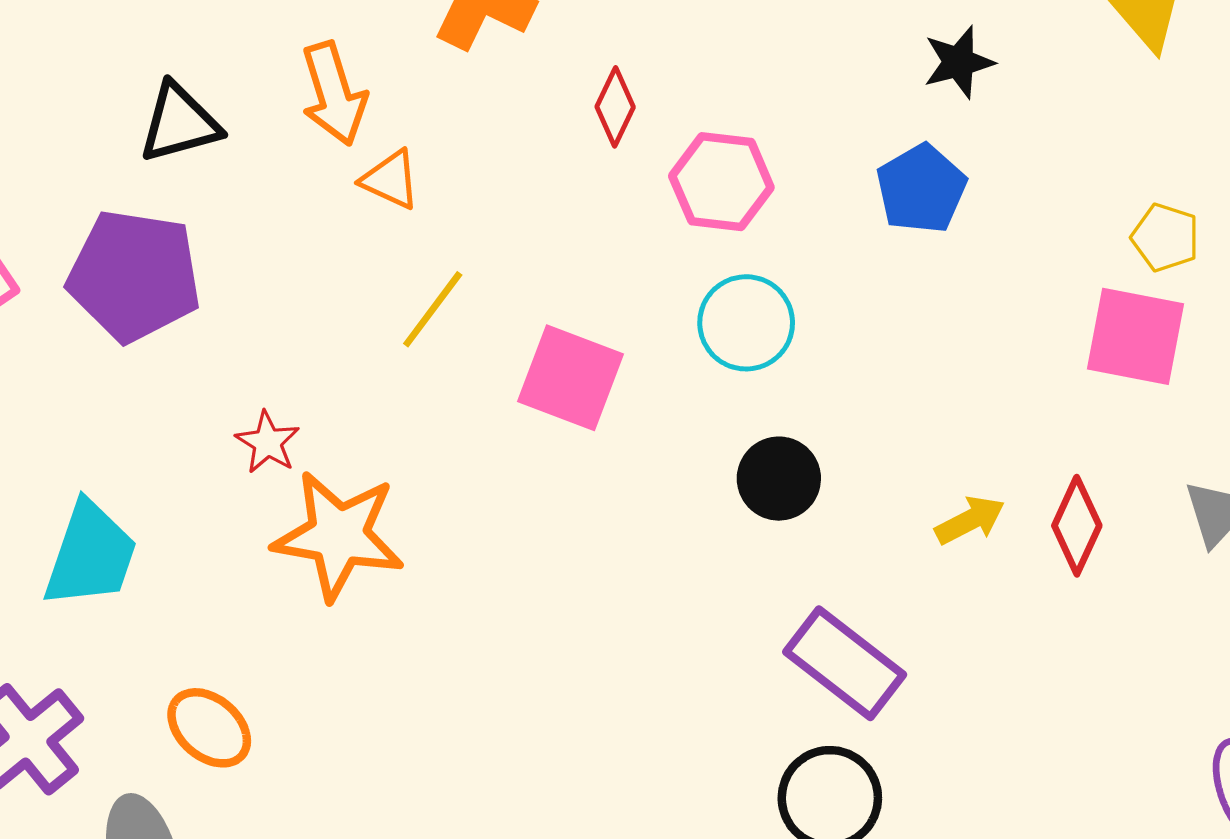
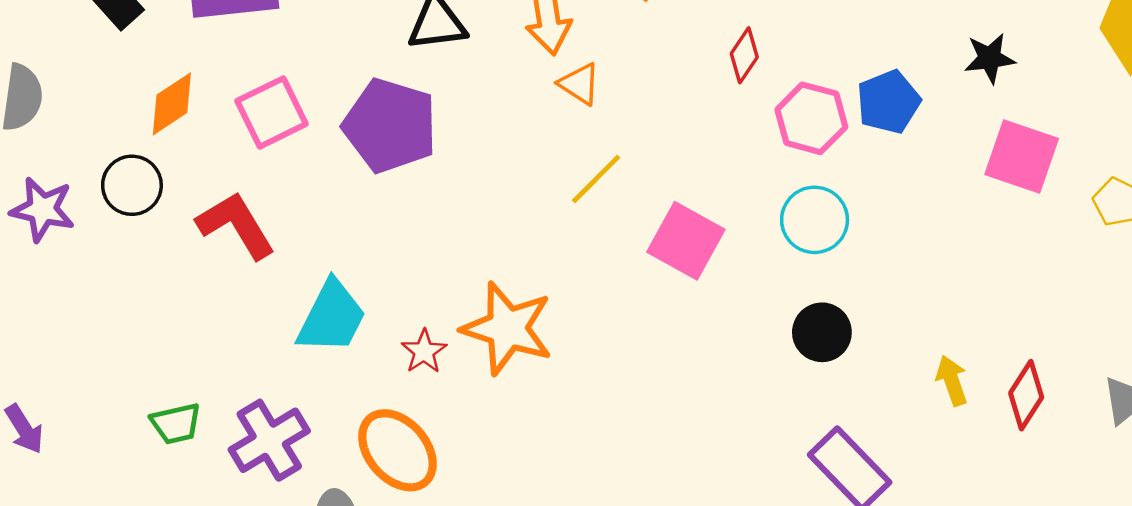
blue pentagon: (921, 189) -> (888, 102), moved
pink square: (1136, 336) -> (1022, 156), moved
red star: (268, 442) -> (424, 351), moved
yellow arrow: (970, 520) -> (952, 381), turned -90
orange ellipse: (209, 728) -> (397, 450), size x1.4

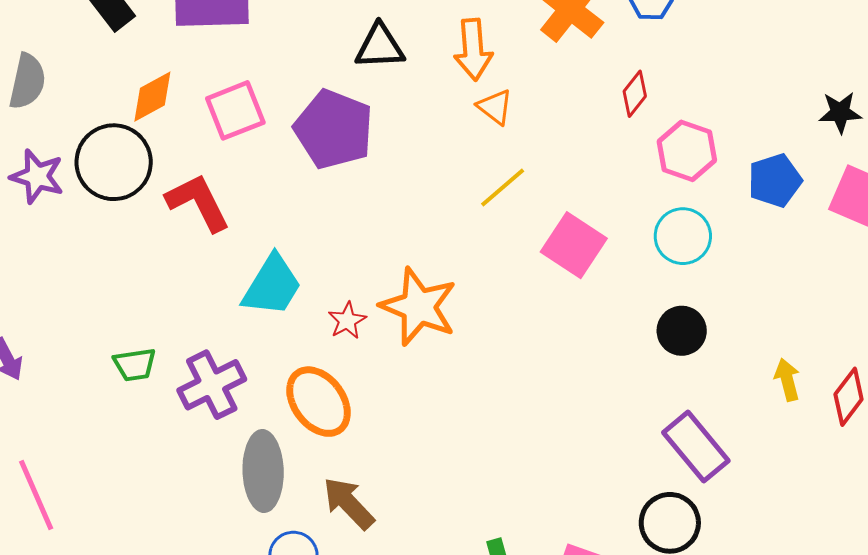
blue pentagon: (888, 102) -> (775, 180), moved
black circle: (132, 185) -> (114, 162), size x1.5

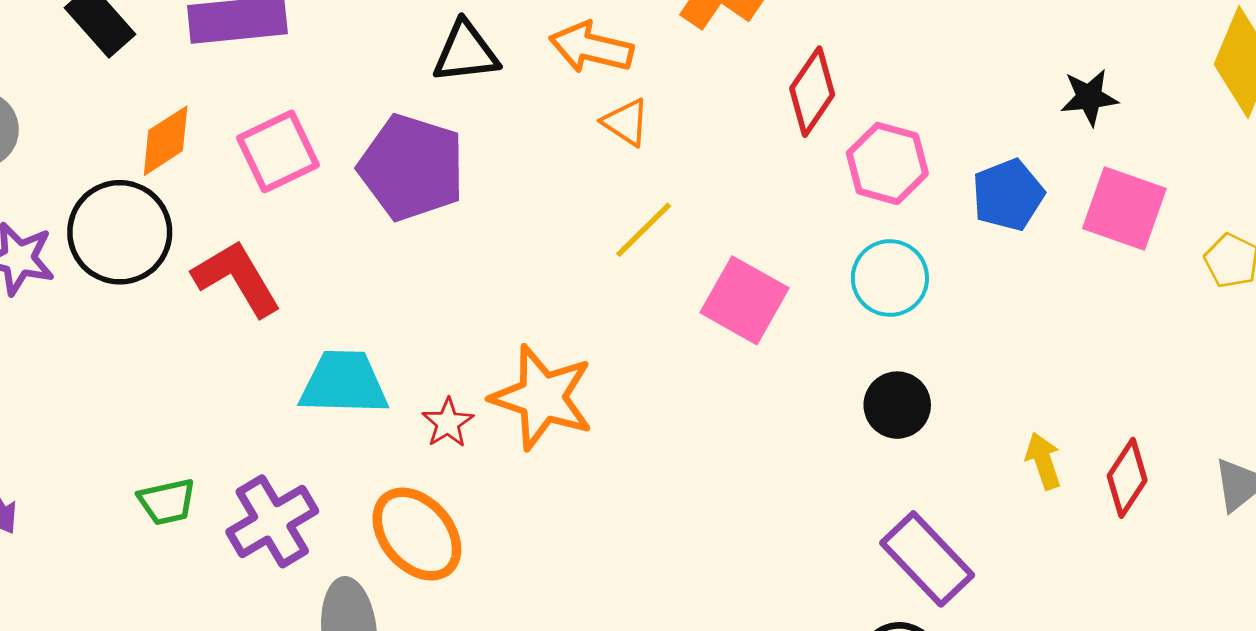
orange arrow: (473, 50) -> (591, 48), turned 112
red diamond: (635, 94) -> (812, 92), size x1.4
cyan trapezoid: (272, 286) -> (344, 383), turned -116

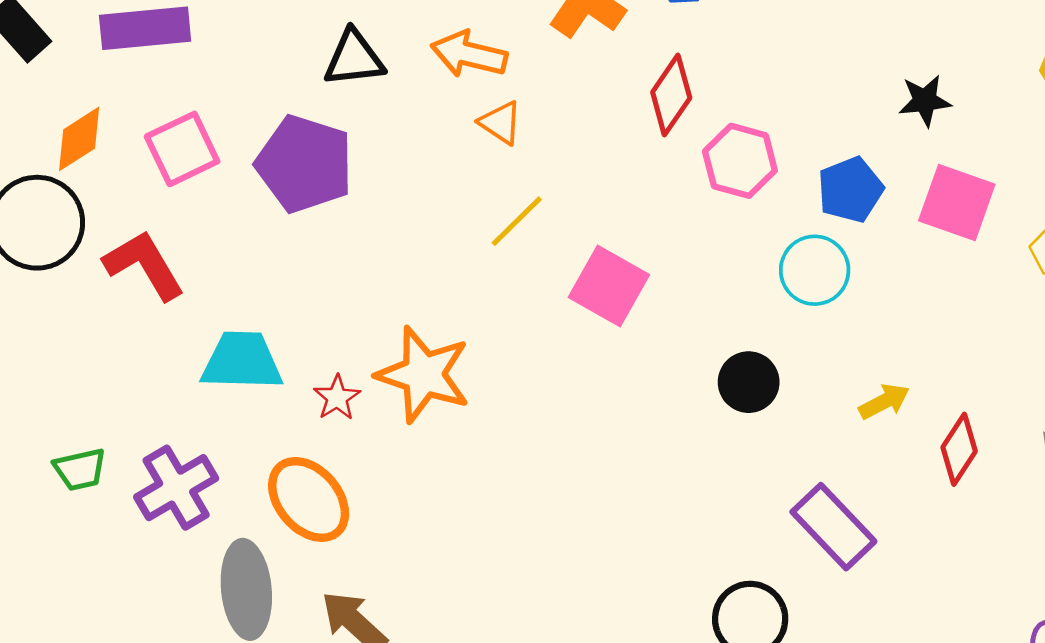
cyan circle: (890, 278) -> (815, 270), moved
yellow arrow: (1043, 461) -> (884, 401), moved, turned 81
purple rectangle: (927, 559) -> (833, 527), moved

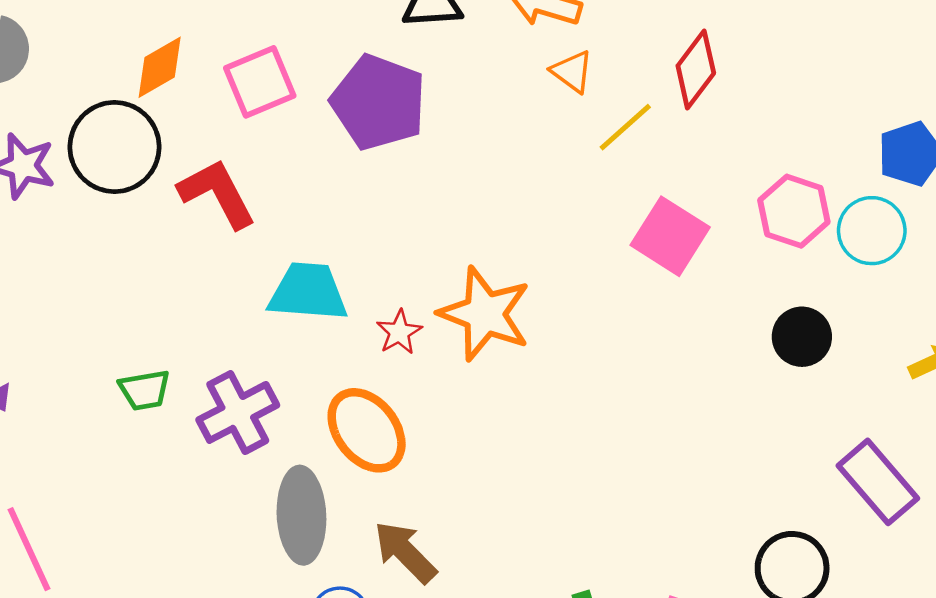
red diamond: (671, 95) -> (696, 70), moved
pink hexagon: (740, 161) -> (794, 211), moved
yellow line: (517, 221) -> (625, 127), moved

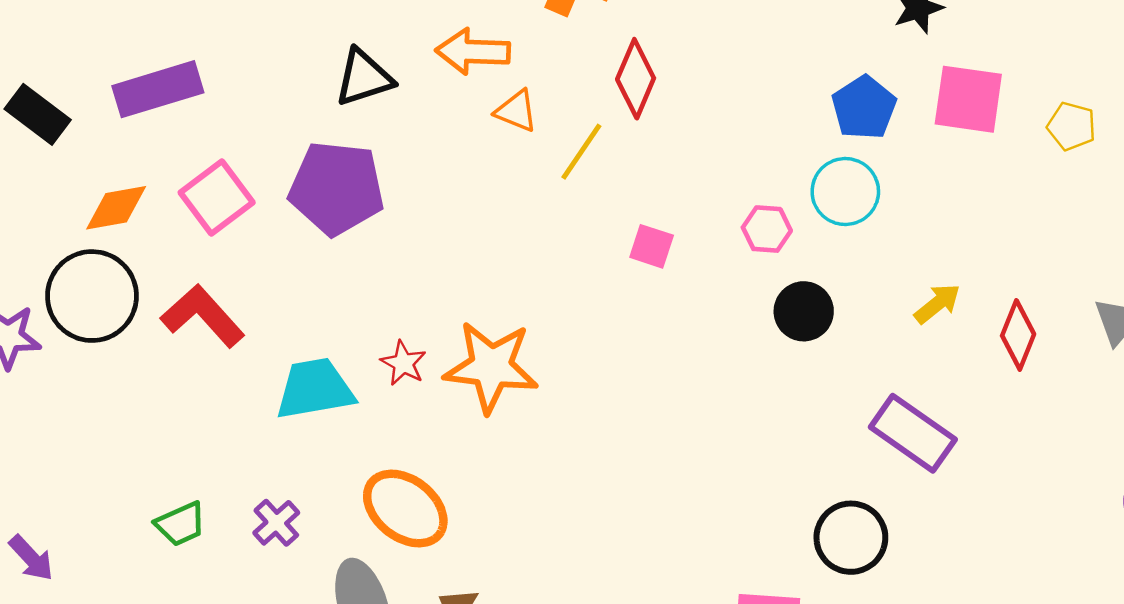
orange diamond: (160, 67) -> (116, 208), turned 34
pink hexagon: (794, 211) -> (767, 229), moved, size x0.7
pink square: (670, 236) -> (652, 246), size x0.6
red star: (399, 332) -> (403, 363), moved
purple cross: (238, 412) -> (276, 523), size x0.6

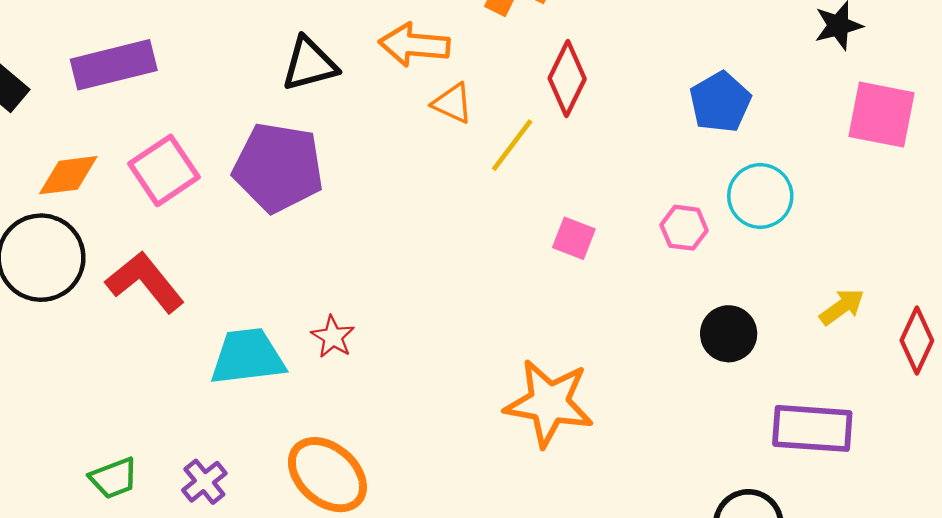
blue pentagon: (864, 108) -> (720, 102), moved
black circle: (804, 311) -> (729, 334), moved
orange star: (491, 367) -> (549, 403), moved
purple rectangle: (913, 433) -> (812, 428), turned -34

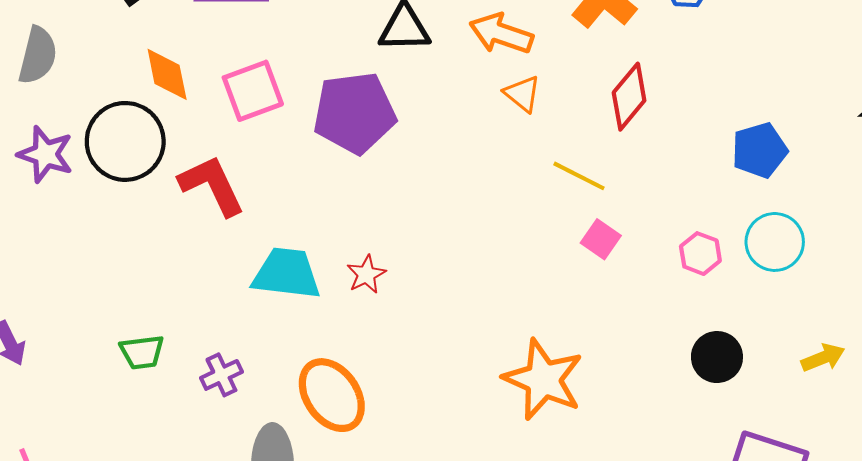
yellow line: (512, 145) -> (579, 176), moved, turned 66
purple pentagon: (278, 167) -> (354, 113), turned -30
orange diamond: (68, 175) -> (167, 74), turned 72

